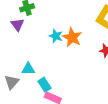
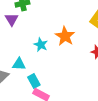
cyan star: (56, 36) -> (41, 45), moved

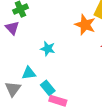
orange star: (65, 36) -> (85, 25), moved

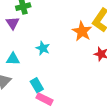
cyan triangle: (29, 73) -> (13, 59), moved

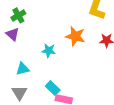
orange star: (82, 31) -> (75, 36), moved

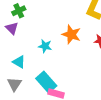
cyan triangle: (23, 69) -> (19, 62), turned 40
cyan rectangle: (53, 88) -> (46, 82), size x1.5

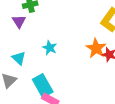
orange star: (71, 34) -> (96, 48), moved

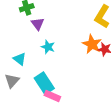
purple triangle: (19, 21) -> (38, 24), moved

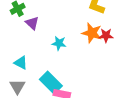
cyan star: (48, 47) -> (59, 43), moved

